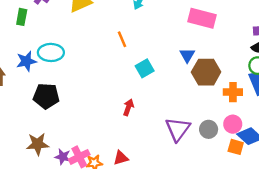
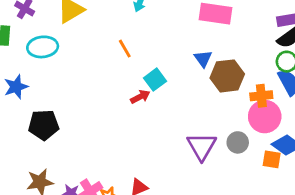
cyan ellipse: (51, 52) -> (43, 47), moved
red arrow: (128, 107) -> (140, 97), moved, turned 49
pink circle: (233, 124) -> (265, 117), moved, size x1.5

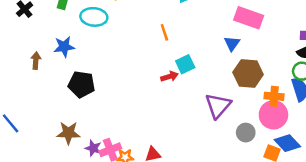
blue triangle: (203, 59) -> (232, 44), moved
purple triangle: (202, 146) -> (218, 106), moved

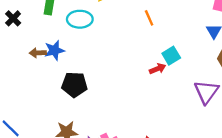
orange line: (164, 32) -> (149, 18), moved
brown arrow: (36, 61) -> (38, 53), moved, turned -91

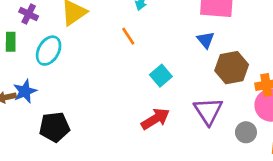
cyan ellipse: (80, 19) -> (49, 51), turned -50
red arrow: (157, 69) -> (155, 119), moved, size x1.5

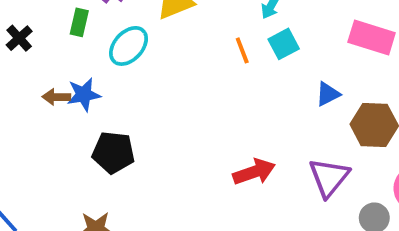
blue triangle: (206, 40) -> (328, 94), moved, turned 30
cyan square: (161, 76) -> (284, 44), moved

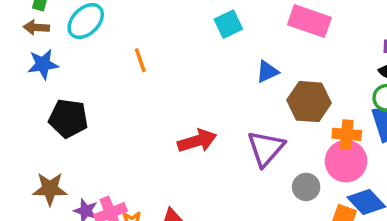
orange line: (242, 50) -> (140, 60), moved
brown arrow: (56, 97) -> (36, 27), moved

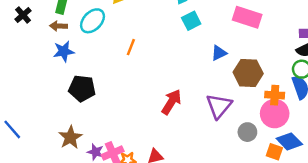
orange line: (140, 60) -> (131, 47), turned 42
red arrow: (197, 141) -> (171, 102), turned -40
brown star: (50, 189) -> (70, 137), turned -30

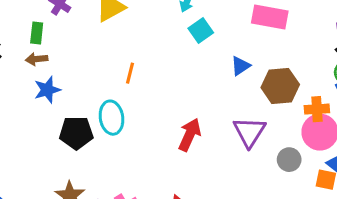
cyan ellipse: (93, 21) -> (111, 118), moved, turned -45

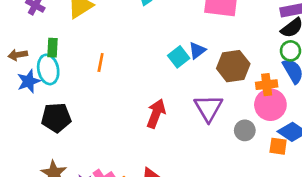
cyan square: (201, 31) -> (179, 57), moved
green rectangle: (37, 33) -> (52, 48), moved
cyan ellipse: (111, 118) -> (48, 69), moved

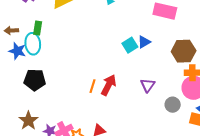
orange line: (101, 63) -> (92, 86), moved
brown hexagon: (233, 66) -> (184, 51), moved
blue star: (29, 81) -> (17, 51), turned 30
purple triangle: (208, 108) -> (148, 85), size x0.7

